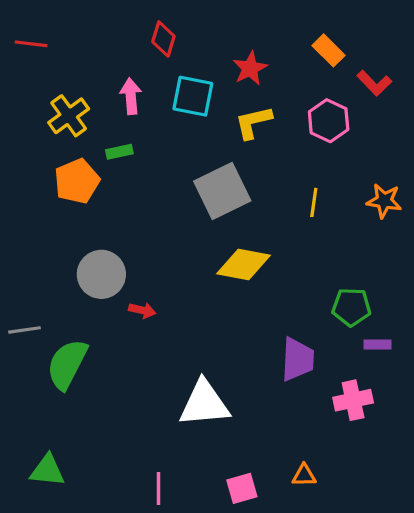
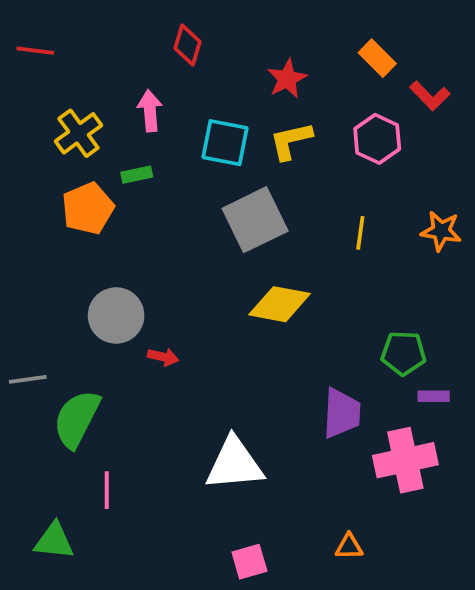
cyan square: (193, 96) -> (225, 143), moved
pink cross: (353, 400) -> (405, 460), size x1.4
pink line: (159, 488) -> (107, 490), moved
pink square: (242, 488) -> (249, 562), moved

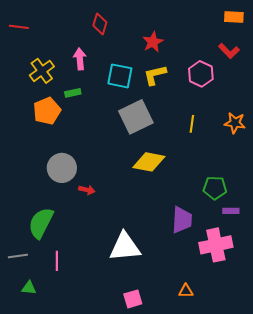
orange rectangle: (377, 58) -> (234, 17), moved, turned -42
gray line: (28, 379) -> (18, 256), moved
green triangle: (54, 541) -> (29, 288), size x0.7

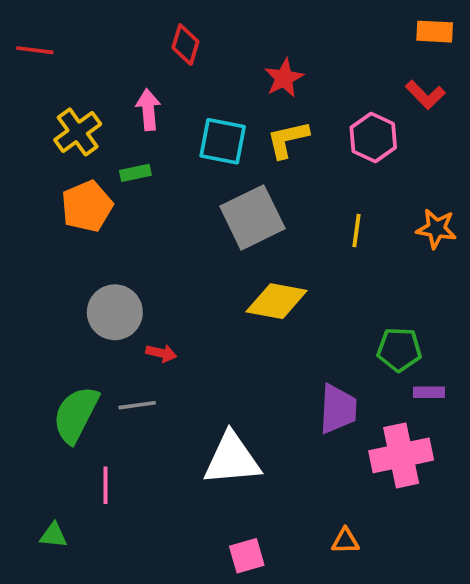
gray line: (18, 256) -> (137, 405), moved

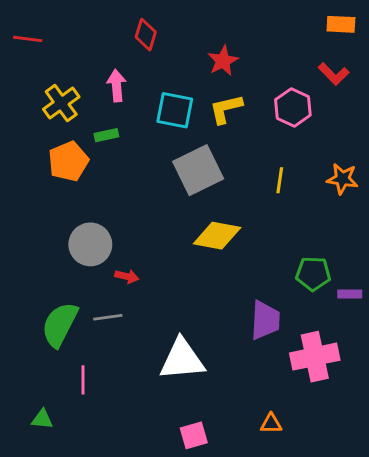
purple rectangle: (429, 392) -> (350, 294), moved

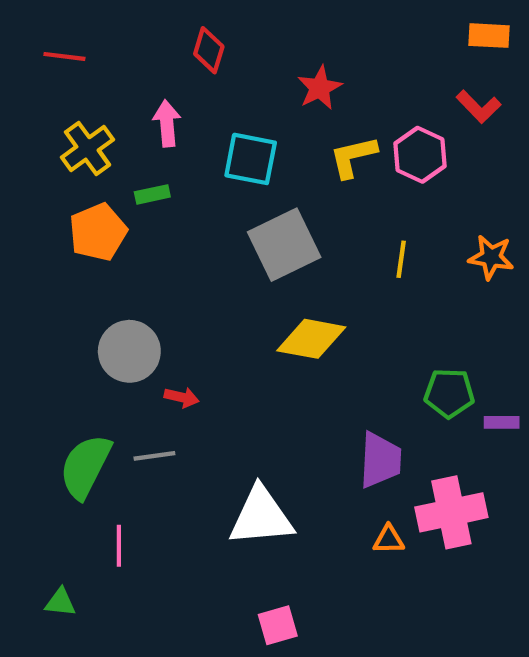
red line: (28, 39) -> (64, 56), moved
yellow L-shape: (226, 109) -> (353, 157), moved
orange triangle: (271, 424) -> (389, 540), moved

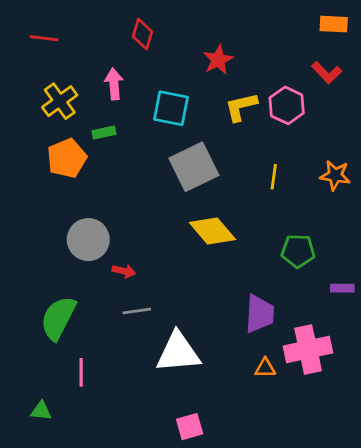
yellow diamond: (311, 339) -> (212, 231), turned 39
green pentagon: (449, 393) -> (298, 251), moved
gray line: (154, 456) -> (137, 311), moved

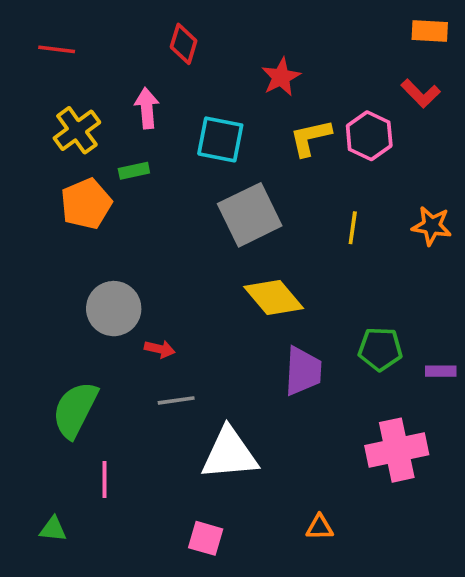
green pentagon: (298, 251) -> (380, 349), moved
purple trapezoid: (260, 314) -> (303, 371), moved
orange triangle: (265, 368) -> (320, 527), moved
pink square: (190, 427) -> (206, 538), moved, turned 32

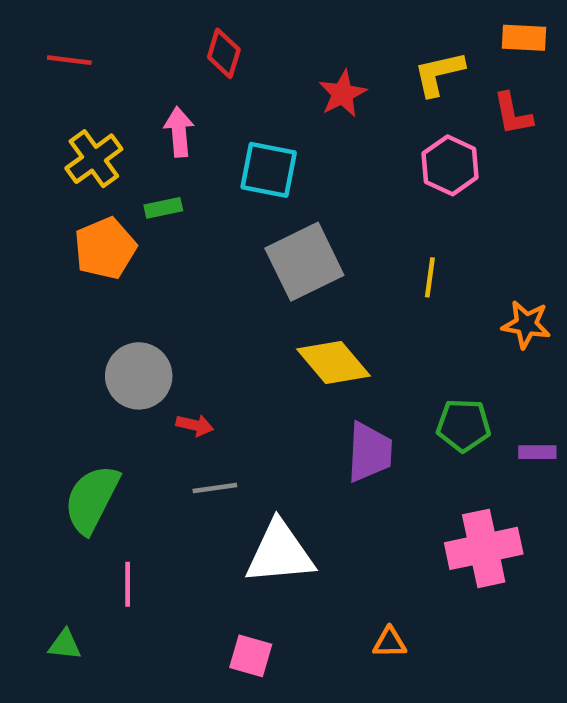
red L-shape: (421, 94) -> (513, 114), turned 33
yellow L-shape: (310, 138) -> (439, 74), moved
orange star: (432, 226) -> (526, 324), moved

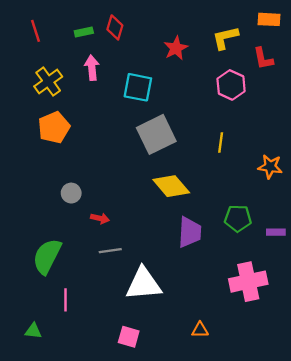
red line: (69, 60) -> (36, 31), turned 65
green rectangle: (163, 208) -> (84, 32), moved
gray circle: (139, 376) -> (71, 193), size x0.6

